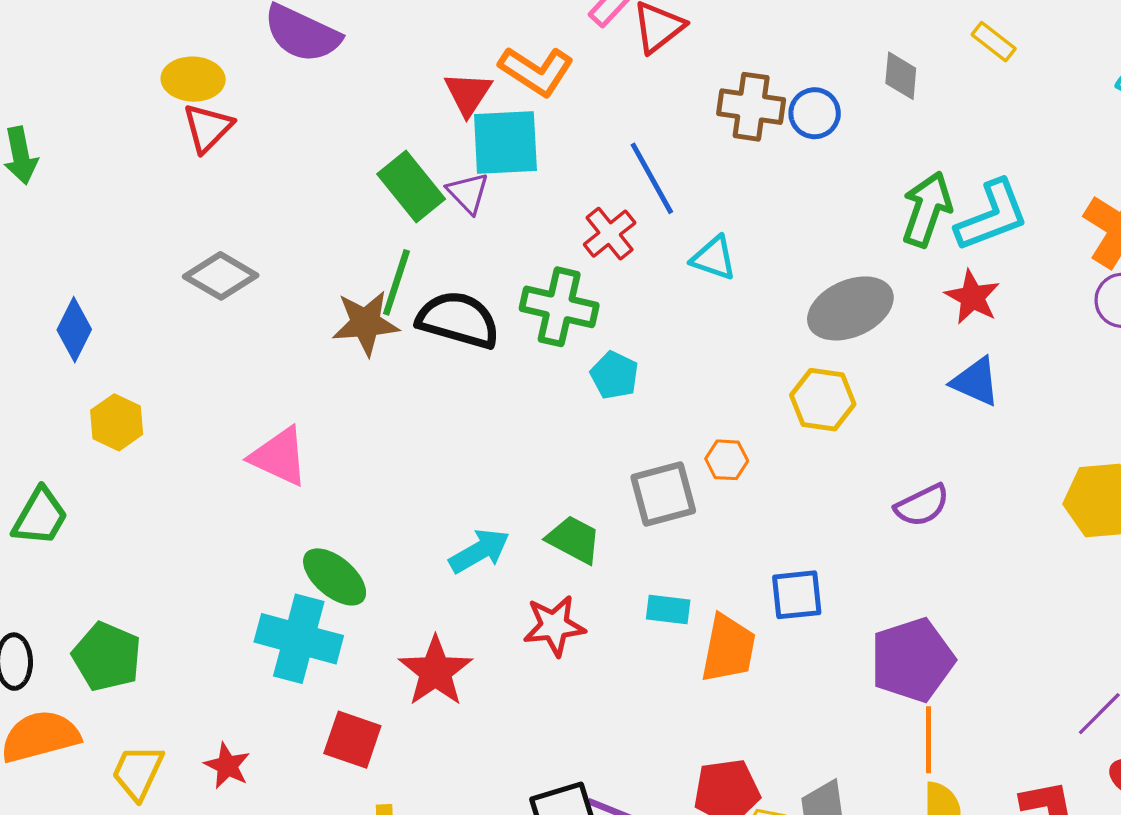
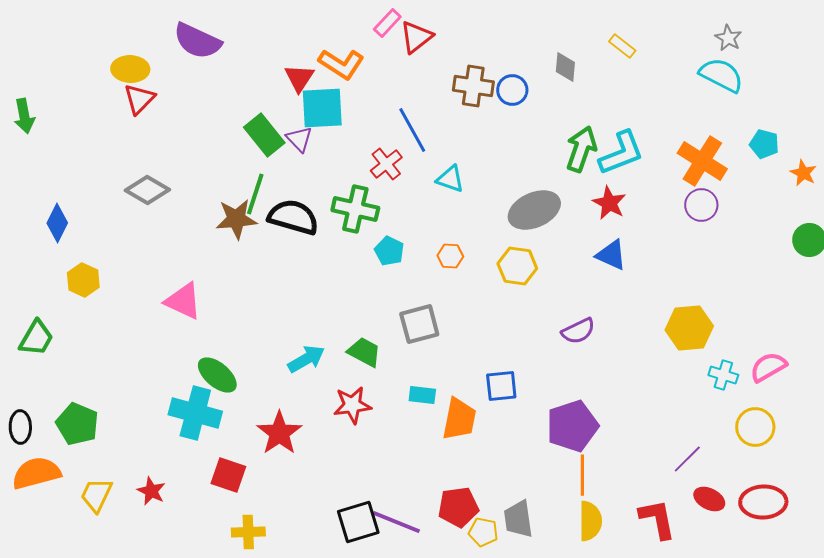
orange hexagon: (727, 460) -> (450, 256), moved

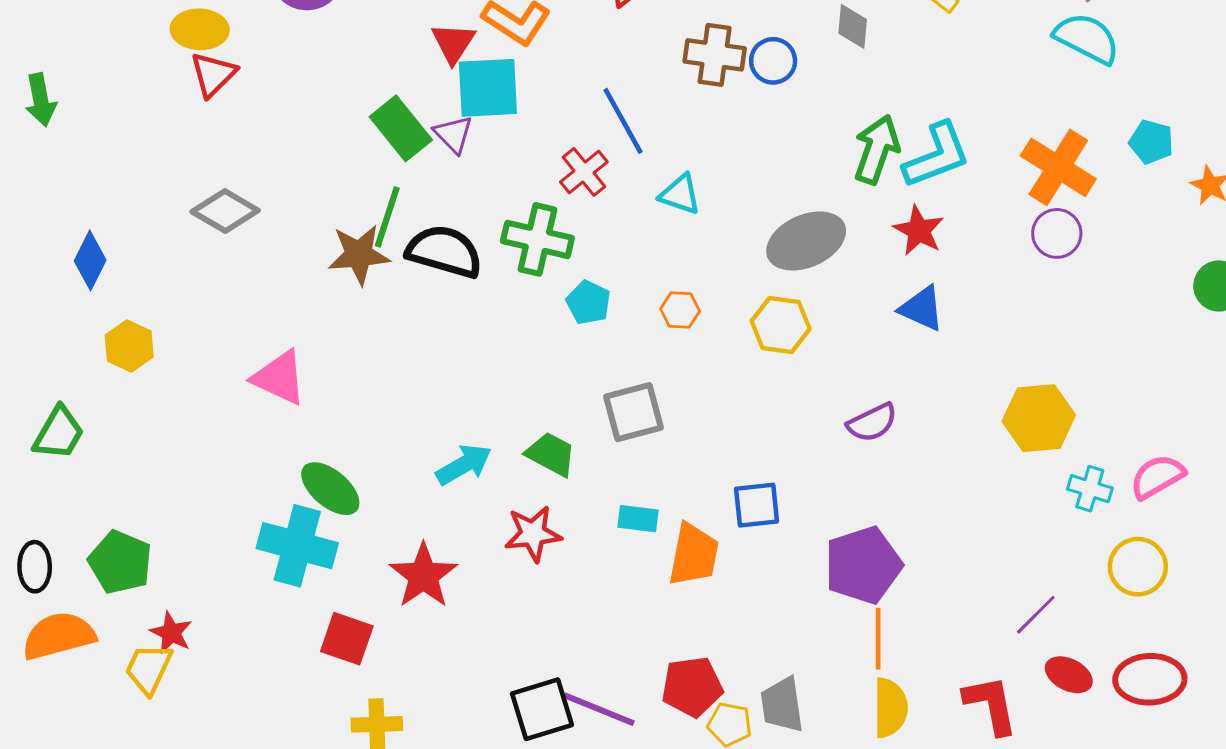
red star: (151, 491) -> (171, 633), moved

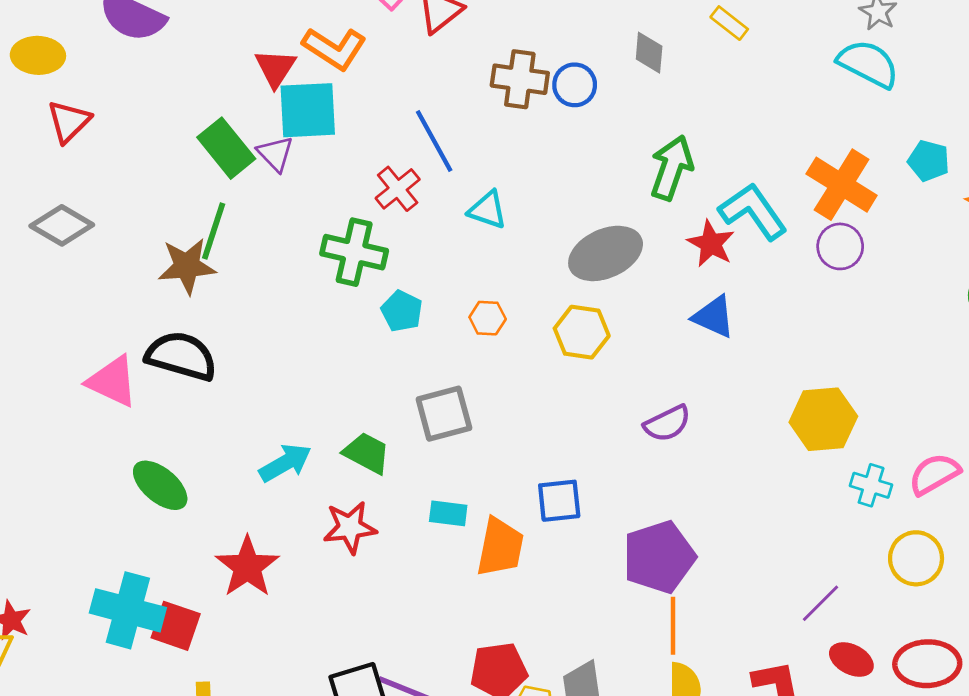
red triangle: (213, 74) -> (69, 121), moved
cyan L-shape: (937, 155) -> (753, 211), moved, turned -104
black semicircle: (444, 251) -> (181, 356), moved
cyan cross: (297, 546) -> (128, 610), moved

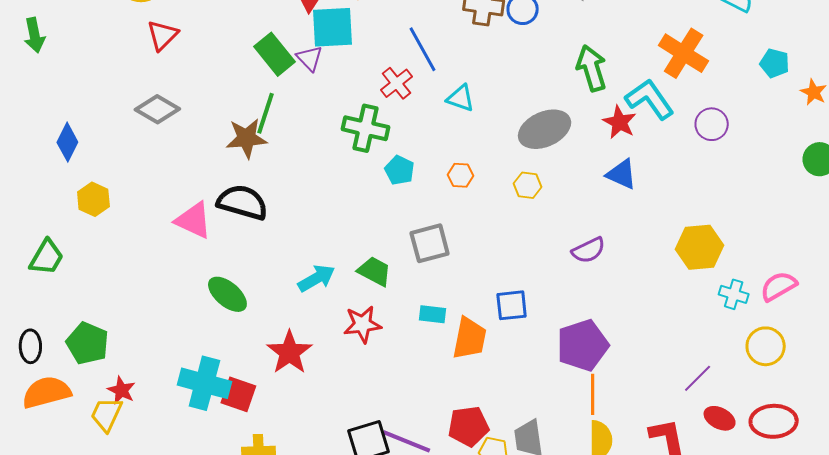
green arrow: (672, 168) -> (592, 68), turned -36
orange cross: (842, 185) -> (684, 53), moved
yellow hexagon: (582, 332) -> (528, 185), size x0.7

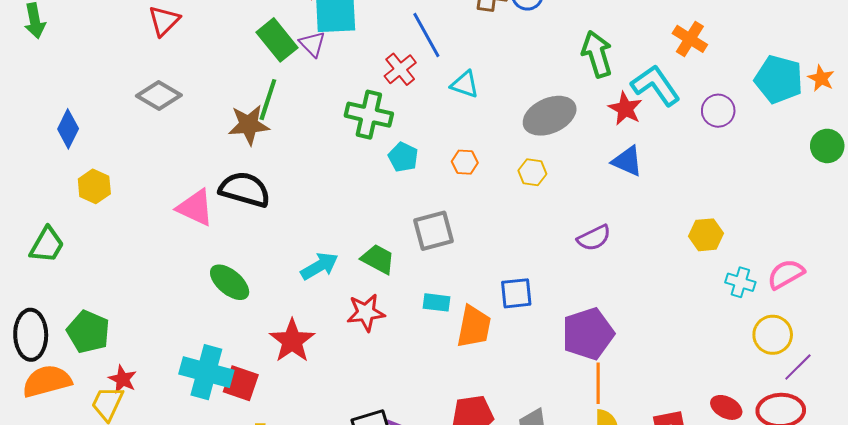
orange cross: (684, 53) -> (690, 39), size x0.7
cyan pentagon: (775, 63) -> (779, 79), moved, size x1.6
yellow hexagon: (700, 247) -> (706, 235), size x0.7
black ellipse: (30, 346) -> (31, 335), size x1.5
purple line: (698, 378) -> (798, 367), moved

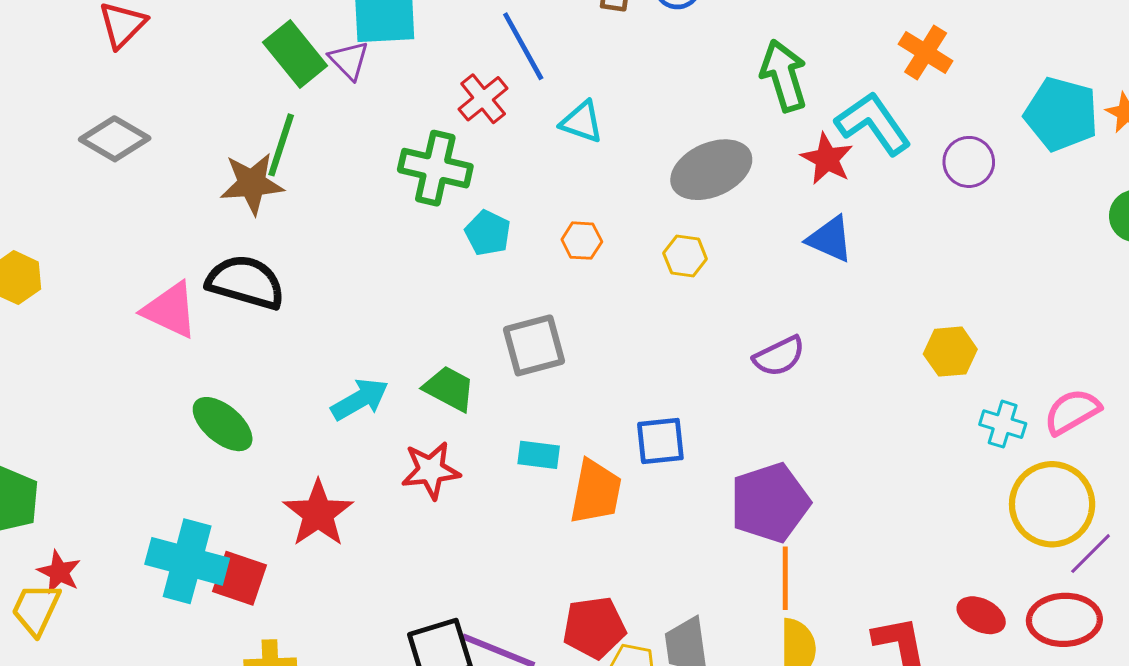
yellow circle: (773, 335) -> (1052, 504), size x1.4

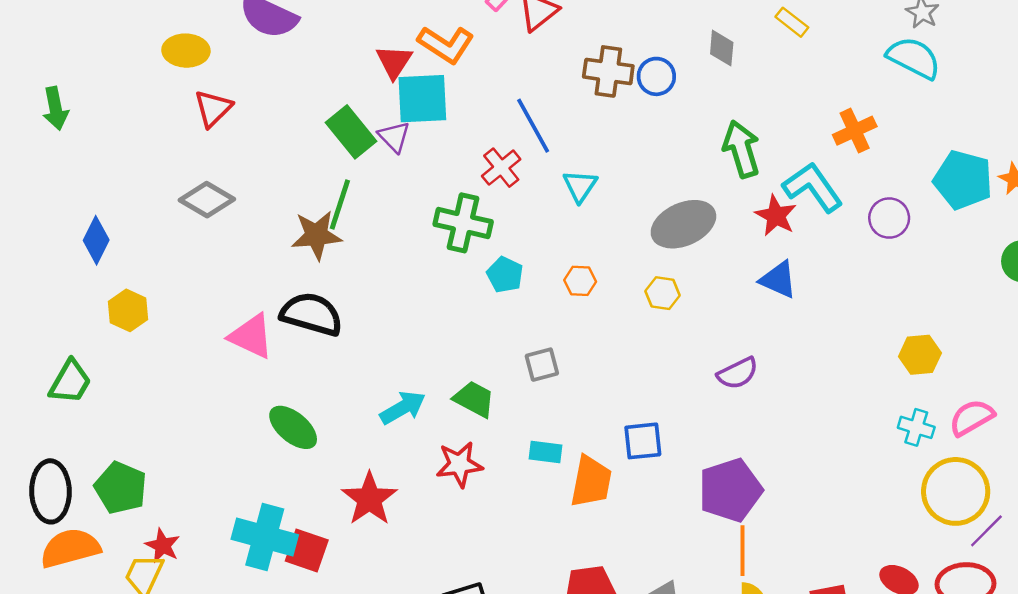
orange cross: (926, 52) -> (855, 131), turned 33
cyan triangle: (582, 122) -> (580, 186), turned 45
gray square: (534, 345) -> (542, 365), size x0.7
yellow hexagon: (950, 352) -> (920, 355), moved

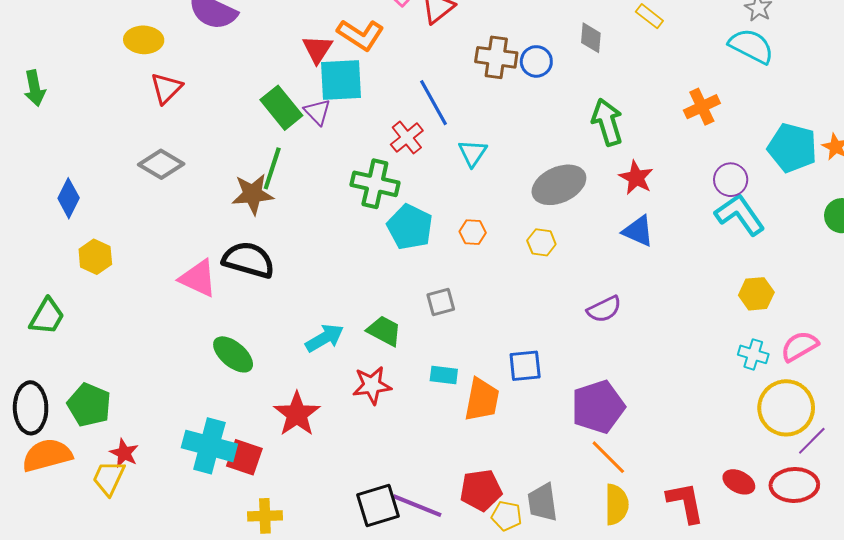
cyan L-shape: (813, 187) -> (740, 215), moved
cyan pentagon: (505, 275) -> (410, 227), size x1.5
orange line: (743, 551) -> (608, 457), turned -45

